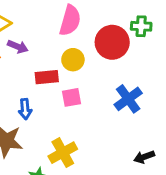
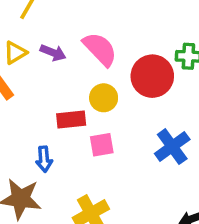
pink semicircle: (70, 20) -> (100, 49), turned -60
purple arrow: (18, 47) -> (53, 53), moved

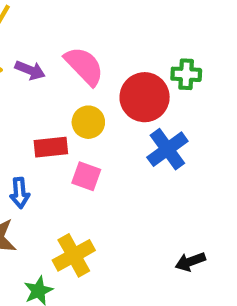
pink square: (102, 145) -> (86, 176), turned 30
blue cross: (172, 147) -> (167, 149), moved

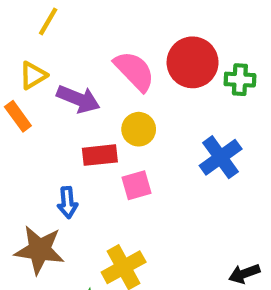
purple arrow: (30, 70) -> (78, 99), moved, size x1.4
red circle: (145, 97) -> (193, 62), moved
pink square: (86, 176) -> (136, 185), turned -36

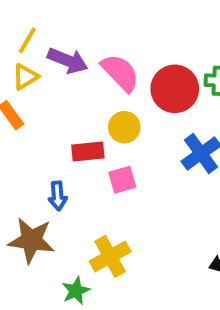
yellow line: (48, 21) -> (27, 40), moved
red circle: (193, 62) -> (175, 89), moved
purple arrow: (78, 99) -> (68, 61), moved

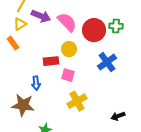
pink square: (122, 180) -> (68, 75), turned 32
yellow cross: (110, 256) -> (77, 101), moved

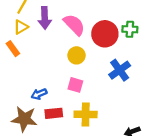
purple arrow: (41, 16) -> (45, 18), turned 66
red rectangle: (51, 61) -> (54, 113), moved
blue arrow: (36, 83) -> (39, 94), turned 72
yellow cross: (77, 101) -> (86, 114), turned 30

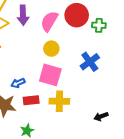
pink semicircle: (74, 25) -> (49, 21), turned -105
red circle: (105, 34) -> (77, 15), moved
pink square: (75, 85) -> (50, 75), size x1.6

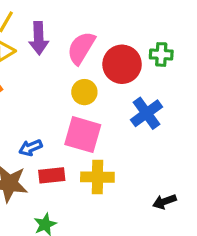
red circle: (77, 15) -> (122, 64), moved

